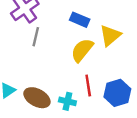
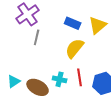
yellow triangle: (110, 36) -> (98, 25), moved
cyan cross: (67, 101) -> (60, 79), moved

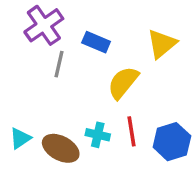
blue rectangle: (73, 23) -> (96, 42), moved

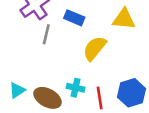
yellow triangle: (162, 44) -> (124, 19), turned 45
red line: (131, 131) -> (100, 98), moved

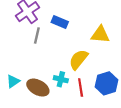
yellow triangle: (124, 19) -> (100, 35), moved
yellow semicircle: (95, 48) -> (78, 59), moved

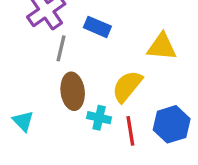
cyan triangle: (13, 81) -> (23, 121), turned -40
brown ellipse: (38, 88) -> (73, 91), moved, turned 55

